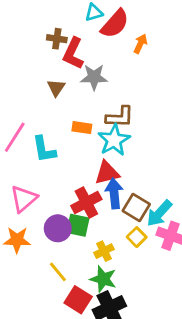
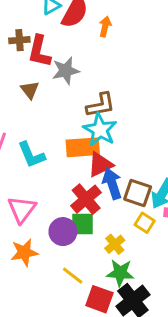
orange rectangle: (82, 128) -> (83, 147), moved, size x1.6

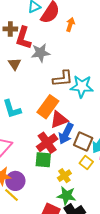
cyan star: (100, 130) -> (82, 86), moved, turned -30
orange rectangle: (83, 147) -> (48, 107), turned -55
blue arrow: (112, 184) -> (66, 134), turned -140
purple circle: (63, 232) -> (15, 181), moved
yellow line: (73, 276) -> (11, 195), moved

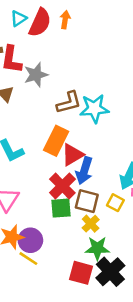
orange arrow: (70, 25) -> (65, 20), moved
brown square: (83, 141) -> (87, 201), moved

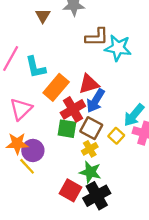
orange rectangle: (56, 141) -> (56, 87), moved

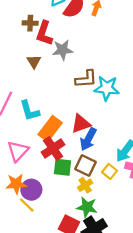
red cross: (73, 109) -> (53, 148), moved

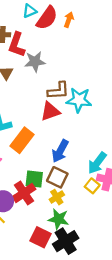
red triangle: (81, 124) -> (50, 111), moved
red cross: (53, 148) -> (24, 193), moved
yellow square: (110, 171) -> (92, 186), moved

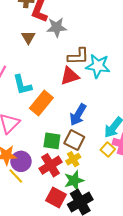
red cross: (24, 193) -> (50, 165), moved
green star: (58, 219) -> (74, 180), turned -30

